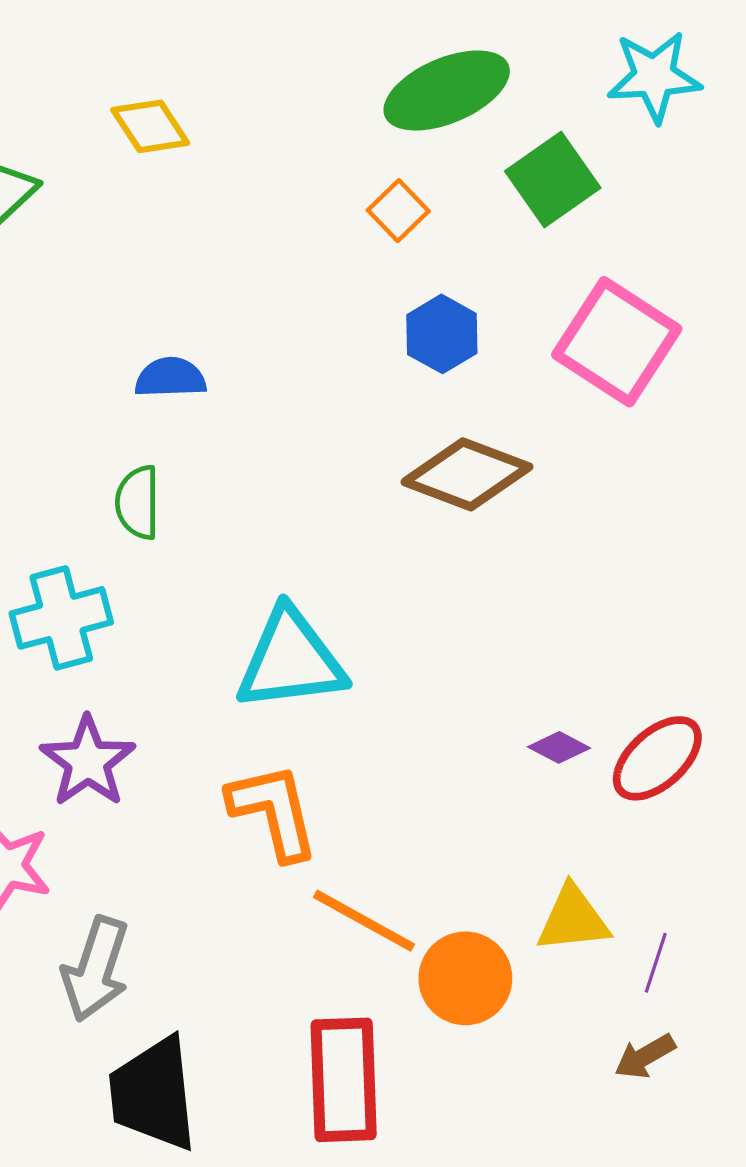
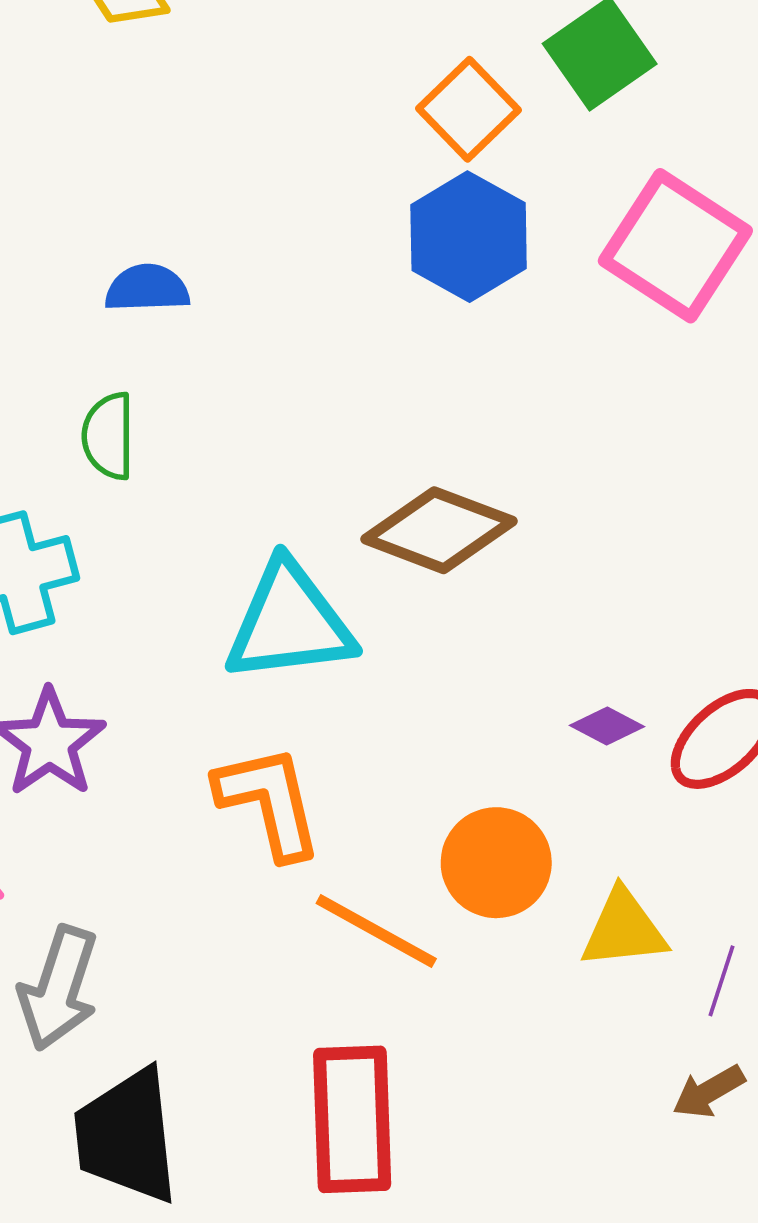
orange square: (398, 211) -> (469, 109), moved, size x1.4
blue hexagon: (442, 334) -> (469, 237), size x1.4
brown diamond: (467, 474) -> (439, 530), moved
orange circle: (465, 978) -> (496, 863), moved

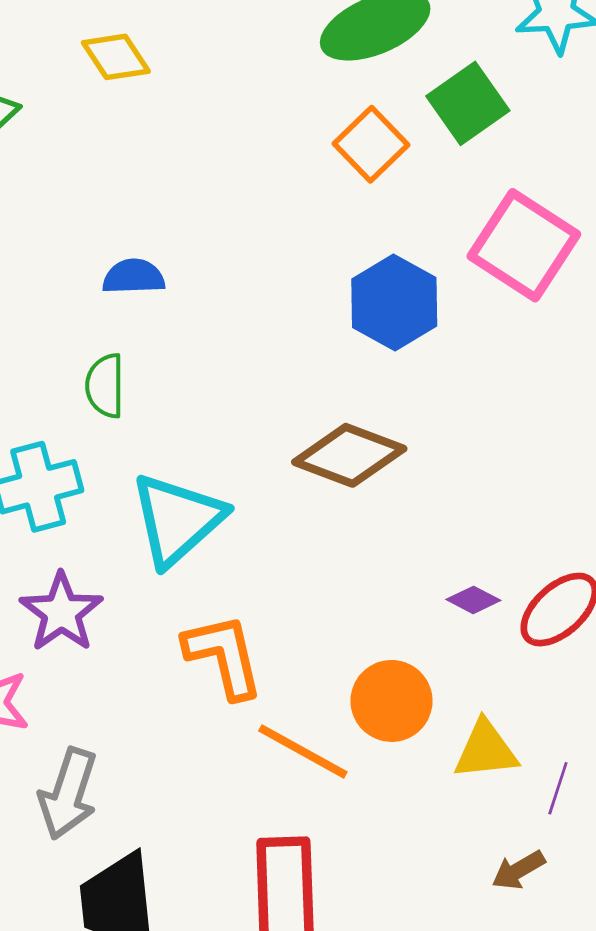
blue hexagon: (469, 237) -> (394, 303), moved
cyan triangle: (289, 623) -> (177, 519), moved, turned -35
brown arrow: (709, 1092) -> (518, 870), moved

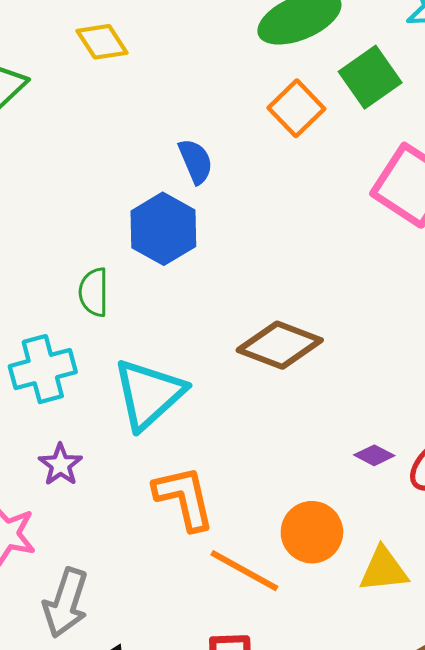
blue semicircle: (134, 277) -> (196, 161), moved, turned 69
blue hexagon: (394, 303) -> (163, 229), moved
purple star: (61, 612) -> (60, 465), size x0.7

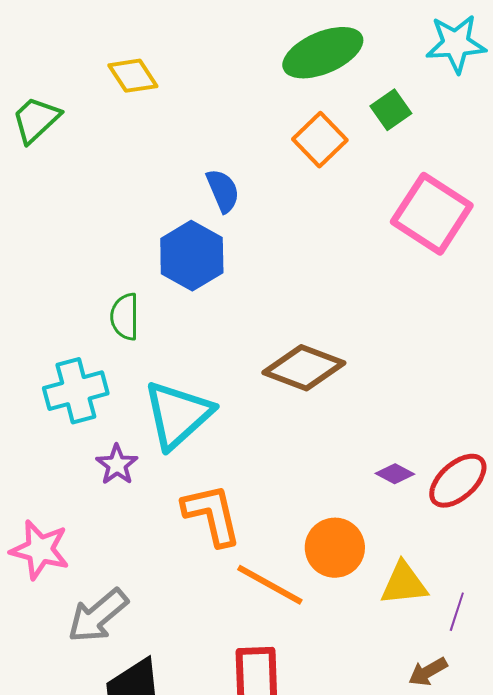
green square: (370, 77) -> (391, 110), size x0.7
purple star: (60, 465) -> (117, 465), moved
gray arrow: (66, 603) -> (98, 616), turned 32

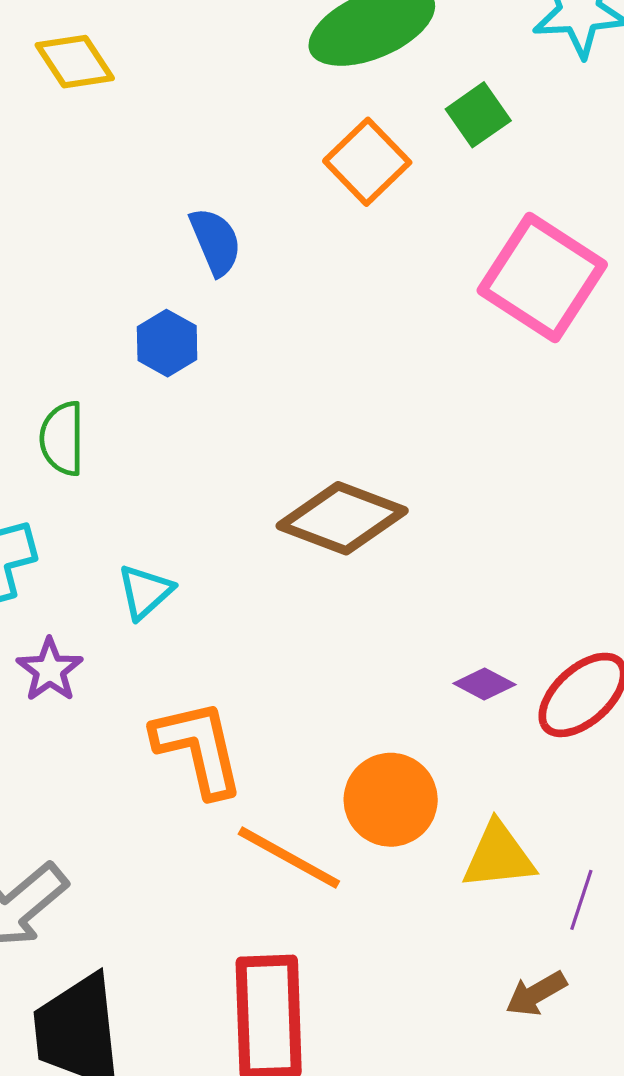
blue hexagon: (192, 256) -> (167, 343), size x0.6
cyan triangle: (178, 415) -> (145, 592), size x0.5

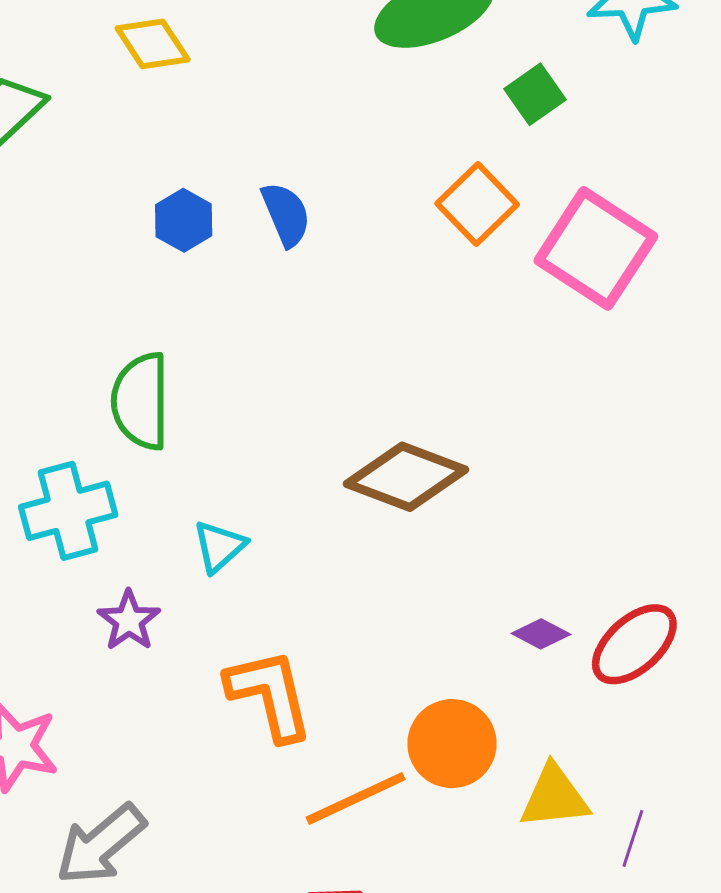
orange square: (367, 162) -> (477, 204), moved
blue hexagon: (167, 343) -> (184, 220), moved
green semicircle: (62, 439) -> (141, 401), size x1.4
orange line: (289, 858) -> (356, 798), turned -54

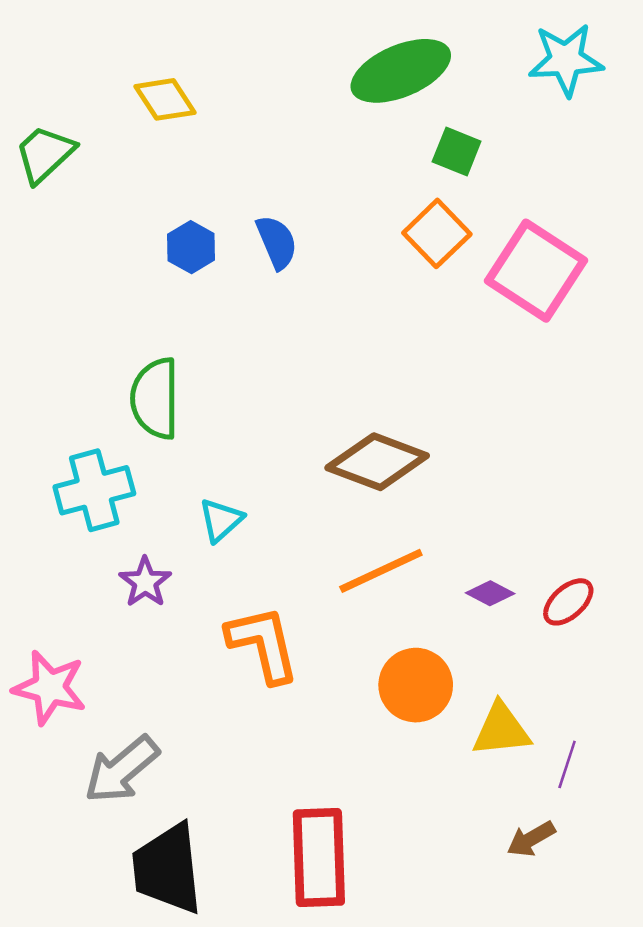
green square: (535, 94) -> (457, 152), moved, turned -33
red ellipse: (634, 644) -> (568, 602), size x0.7
orange line: (356, 798) -> (381, 571), moved

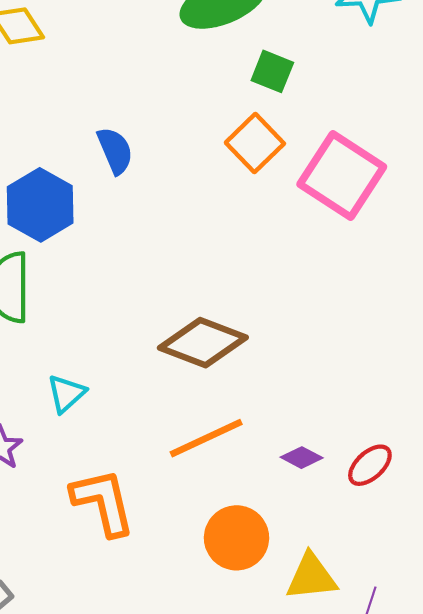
blue hexagon: (191, 247) -> (40, 205), moved, size x1.6

